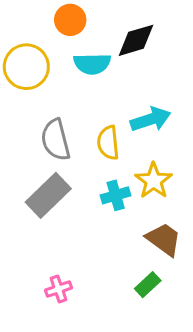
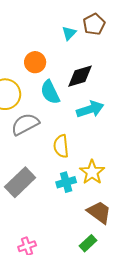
cyan semicircle: (92, 64) -> (50, 92), turned 65
cyan arrow: (151, 119) -> (90, 109), moved
gray semicircle: (56, 140) -> (25, 124), moved, turned 76

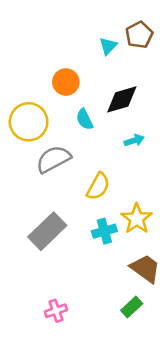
cyan semicircle: (50, 92) -> (84, 119), size x0.7
cyan arrow: (90, 109) -> (134, 140), size x0.6
yellow semicircle: (61, 146) -> (98, 186), turned -145

